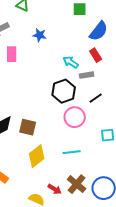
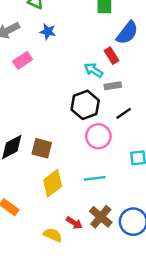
blue star: (40, 35) -> (48, 32), moved
pink rectangle: (12, 54) -> (23, 60), turned 56
red rectangle: (96, 55) -> (112, 56), moved

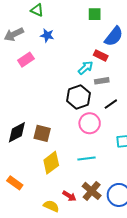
red rectangle: (112, 56) -> (101, 56), turned -32
cyan arrow: (94, 70) -> (86, 68), turned 105

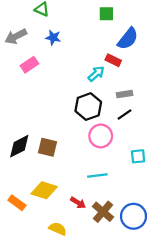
gray rectangle: (102, 81) -> (124, 94), moved
yellow diamond: (51, 163) -> (44, 190), moved, turned 55
red arrow: (69, 196) -> (78, 203), moved

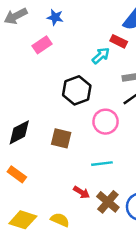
pink rectangle: (29, 65) -> (42, 45), moved
black hexagon: (88, 107) -> (77, 90), moved
brown square: (48, 147) -> (61, 138), moved
yellow diamond: (44, 190) -> (23, 220), moved
orange rectangle: (17, 203) -> (17, 174), moved

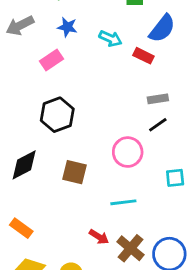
cyan arrow: (101, 56) -> (110, 38), moved, turned 66
black hexagon: (77, 90) -> (57, 115), moved
orange rectangle: (17, 174) -> (21, 228), moved

